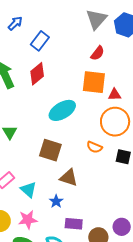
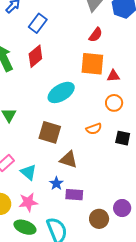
orange circle: (115, 122) -> (114, 103), size x0.6
orange semicircle: (94, 147) -> (94, 129), turned -42
purple rectangle: (74, 224) -> (74, 195), moved

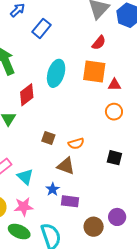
red diamond: (35, 56) -> (27, 95), moved
cyan ellipse: (61, 92) -> (56, 73), moved, turned -44
orange semicircle: (94, 129) -> (76, 144), moved
brown square: (50, 132) -> (48, 138), size x0.6
black square: (123, 138) -> (114, 158), moved

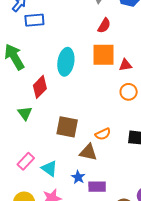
blue rectangle: (42, 28) -> (34, 20), moved, turned 54
brown square: (48, 138) -> (67, 127), size x1.6
orange semicircle: (76, 144) -> (103, 134), moved

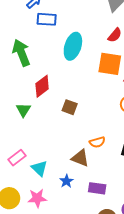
cyan ellipse: (66, 62) -> (73, 46), moved
brown square: (67, 127) -> (70, 107), moved, size x0.7
purple rectangle: (97, 187) -> (97, 188), moved

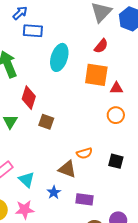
red diamond: (42, 86) -> (29, 98), turned -35
brown square: (70, 107) -> (46, 122), moved

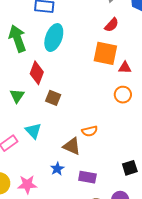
cyan ellipse: (59, 57) -> (54, 38), moved
black square: (116, 161) -> (130, 168), moved, turned -35
cyan triangle: (27, 180) -> (33, 131), moved

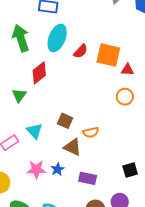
red semicircle: (112, 25) -> (81, 51), moved
red diamond: (37, 73) -> (39, 73), turned 30
brown square: (53, 98) -> (65, 121), moved
pink star: (27, 184) -> (36, 169), moved

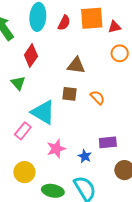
cyan triangle: (34, 131) -> (43, 112), size x1.5
orange semicircle: (91, 132) -> (97, 97), turned -105
brown triangle: (73, 147) -> (76, 65), moved
blue star: (58, 169) -> (85, 156), moved

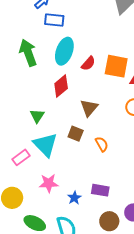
red diamond: (31, 56) -> (61, 86), moved
brown triangle: (76, 65) -> (89, 108), turned 48
green triangle: (18, 83) -> (37, 116), moved

